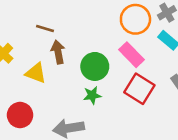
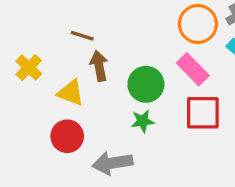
red square: (139, 89) -> (203, 113), turned -32
red circle: (20, 115) -> (67, 136), moved

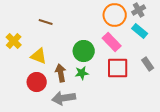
brown arrow: (99, 66) -> (61, 73), moved

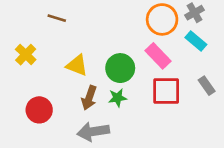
brown line: (46, 22) -> (57, 18), moved
yellow triangle: (39, 56) -> (77, 65), moved
brown arrow: (61, 73) -> (89, 98), turned -150
red circle: (37, 82) -> (39, 110), moved

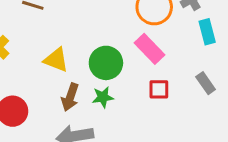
cyan rectangle: (196, 41) -> (207, 32), moved, turned 35
red square: (166, 91) -> (159, 89), size x0.6

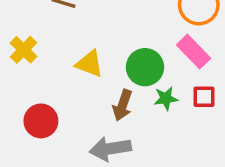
brown arrow: (70, 97) -> (122, 105), moved
green star: (103, 97) -> (166, 98), moved

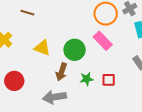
red square: (204, 97) -> (109, 80), moved
green star: (166, 98) -> (87, 79), moved

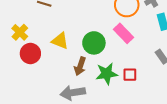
green star: (87, 79) -> (107, 74), size x1.5
red circle: (14, 81) -> (30, 54), moved

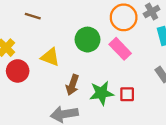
green circle: (94, 43) -> (88, 40), moved

